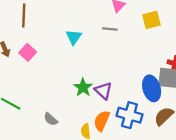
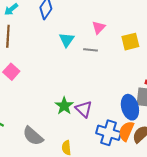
cyan triangle: (74, 37) -> (67, 40), moved
gray semicircle: (51, 119) -> (33, 136), size x1.5
orange semicircle: (102, 121) -> (126, 131), moved

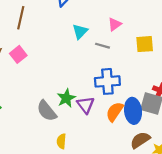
orange semicircle: (126, 131) -> (115, 112), moved
blue cross: (109, 133) -> (107, 81), moved, turned -30
gray semicircle: (33, 136) -> (47, 111), moved

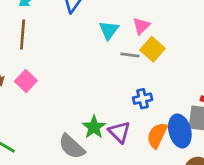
cyan triangle: (80, 31) -> (109, 30), moved
yellow square: (145, 44) -> (153, 49), moved, turned -36
blue cross: (107, 81) -> (143, 99), size x0.6

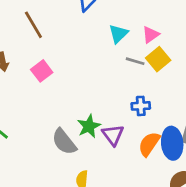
brown line: (23, 35) -> (33, 25), turned -44
pink square: (26, 81) -> (42, 71), moved

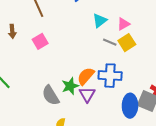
blue cross: (141, 106) -> (110, 76), size x1.6
orange semicircle: (149, 144) -> (86, 76), moved

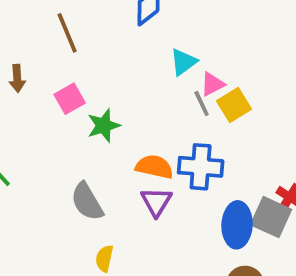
pink triangle: (123, 24) -> (212, 84), moved
gray line: (110, 42) -> (202, 103), turned 40
orange semicircle: (86, 76) -> (154, 167), turned 60
green star: (70, 86) -> (104, 126), moved

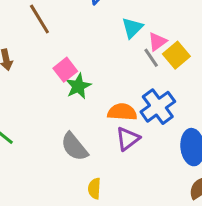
pink square: (70, 99) -> (65, 70), moved
blue cross: (201, 167) -> (158, 107), turned -32
purple triangle: (156, 202) -> (128, 139), turned 30

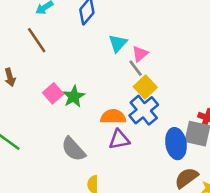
yellow square: (176, 55) -> (145, 87), moved
pink square: (65, 70) -> (53, 93), moved
purple triangle: (128, 139) -> (119, 140), turned 30

